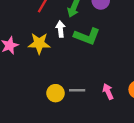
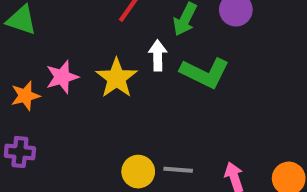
yellow star: (39, 43) -> (117, 78), turned 30

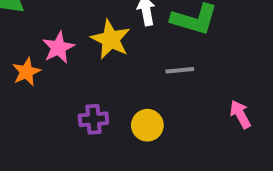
purple cross: (20, 152) -> (93, 119), moved
gray line: (178, 170) -> (180, 70), moved

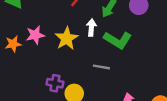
purple cross: (93, 119) -> (55, 83), moved

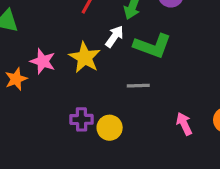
white arrow: (91, 28) -> (115, 36), turned 42
pink star: (35, 35) -> (43, 61), turned -30

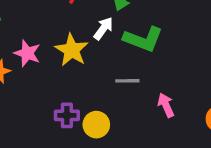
pink arrow: (184, 124) -> (166, 105), moved

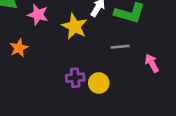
pink star: (27, 53) -> (38, 15), moved

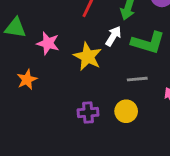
yellow circle: (99, 83) -> (126, 111), moved

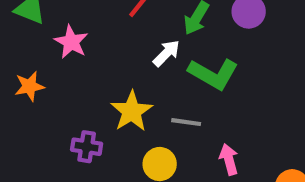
yellow star: (88, 57) -> (132, 111), moved
purple cross: (88, 113) -> (87, 147), moved

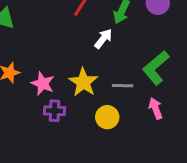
pink star: (71, 42) -> (43, 83), moved
green L-shape: (213, 74) -> (156, 68), moved, turned 116

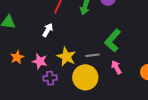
white arrow: (103, 39) -> (48, 30), moved
yellow circle: (107, 117) -> (85, 77), size x1.6

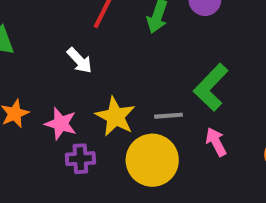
white arrow: (48, 30) -> (79, 60), turned 104

